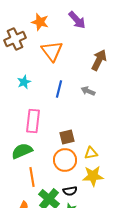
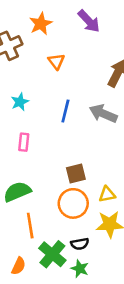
orange star: (40, 22) -> (41, 24), turned 30
orange triangle: (52, 51) -> (56, 61), size x0.6
gray arrow: (88, 91) -> (103, 114), size x1.5
pink rectangle: (33, 121) -> (24, 142), moved, size x0.6

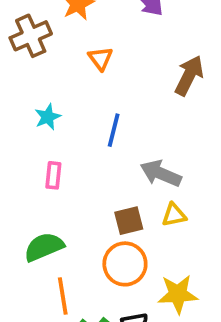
gray arrow: (103, 114) -> (161, 173), moved
yellow triangle: (107, 194) -> (174, 215), moved

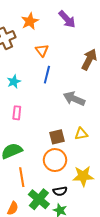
blue line: (114, 130) -> (47, 75), moved
gray arrow: (161, 173) -> (74, 99), moved

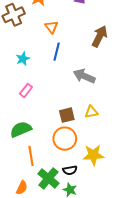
pink rectangle: (17, 113) -> (26, 90), turned 32

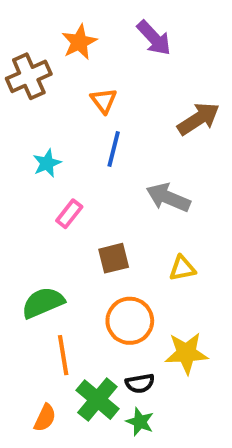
brown arrow: (100, 36) -> (198, 119), turned 30
pink rectangle: (26, 90) -> (69, 214), moved
brown square: (67, 115) -> (114, 258), moved

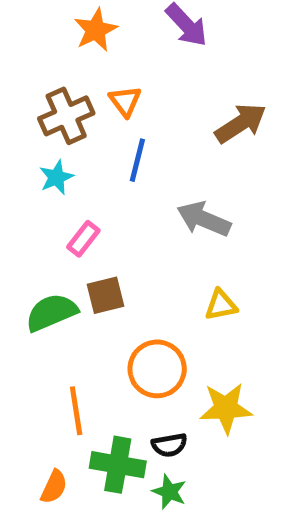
brown cross: (29, 76) -> (66, 116), moved
brown square: (114, 258) -> (105, 295), moved
green semicircle: (43, 303) -> (51, 312), moved
green cross: (97, 400) -> (118, 465), turned -30

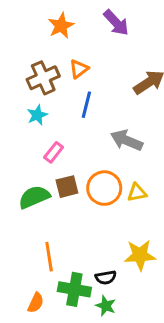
orange triangle: (125, 101) -> (79, 69), turned 30
orange circle: (157, 369) -> (104, 188), moved

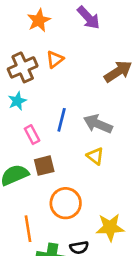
blue line: (86, 105) -> (62, 120), moved
pink rectangle: (54, 152) -> (32, 135), turned -66
orange circle: (104, 188) -> (66, 203), moved
yellow triangle: (137, 193) -> (95, 156), moved, turned 48

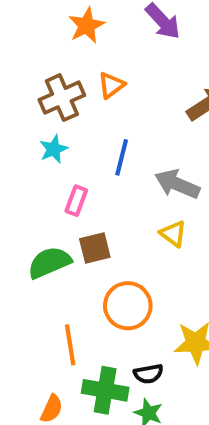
blue line: (62, 120) -> (122, 157), moved
pink rectangle: (32, 135) -> (76, 201), turned 48

